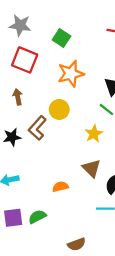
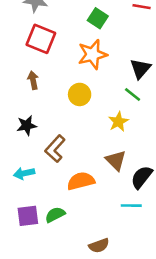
green square: (62, 38) -> (98, 18), moved
brown L-shape: (37, 128) -> (55, 149), moved
orange semicircle: (60, 187) -> (81, 181), size x1.5

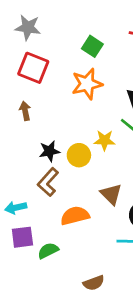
yellow circle: (80, 94) -> (79, 155), moved
yellow star: (118, 122) -> (104, 140), moved, turned 30
black star: (27, 125) -> (49, 151), moved
purple square: (28, 216) -> (22, 237), moved

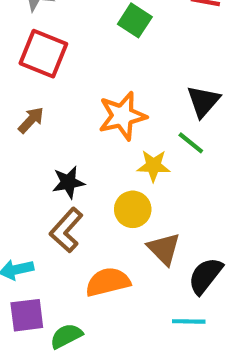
orange star: (87, 84) -> (122, 116), moved
brown arrow: (25, 111) -> (31, 120), turned 54
yellow circle: (79, 155) -> (133, 209), moved

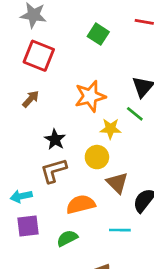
black star: (68, 182) -> (55, 140), turned -30
brown L-shape: (66, 230) -> (54, 171), turned 32
cyan line: (189, 321) -> (120, 230), moved
green semicircle: (66, 336) -> (67, 238), moved

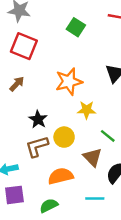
green line: (135, 114) -> (108, 136), moved
yellow circle: (97, 157) -> (64, 137), moved

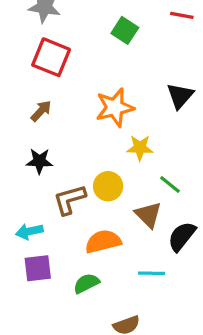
black star: (38, 119) -> (39, 161), moved, turned -30

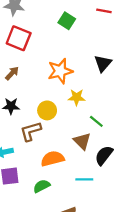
yellow circle: (108, 186) -> (47, 110), moved

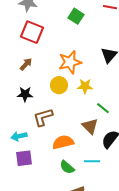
yellow circle: (47, 110) -> (59, 85), moved
green semicircle: (42, 186) -> (67, 167), moved, turned -112

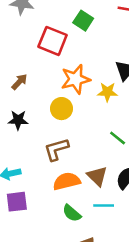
red square: (32, 32) -> (53, 41), moved
yellow star: (85, 86) -> (107, 92), moved
brown L-shape: (43, 117) -> (56, 149), moved
brown triangle: (90, 126) -> (97, 176), moved

